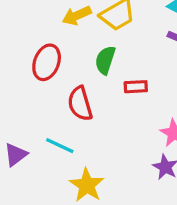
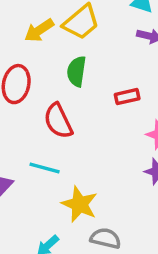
red rectangle: (136, 87) -> (127, 97), moved

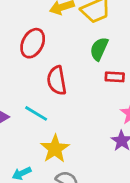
green semicircle: (77, 71) -> (99, 49), moved

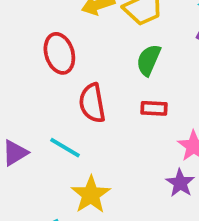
red ellipse: (33, 43) -> (59, 53), turned -44
red rectangle: (115, 77) -> (154, 108), moved

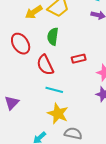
green semicircle: (149, 60) -> (53, 36), moved
cyan line: (65, 148) -> (54, 90), moved

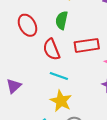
red rectangle: (79, 59) -> (87, 45), size x1.6

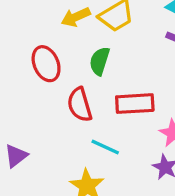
cyan line: (59, 76) -> (105, 147), moved

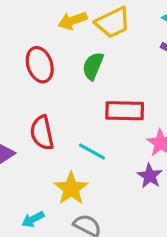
red semicircle: (80, 105) -> (42, 133), moved

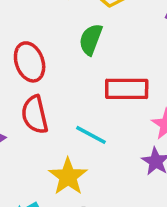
red ellipse: (40, 65) -> (30, 62), moved

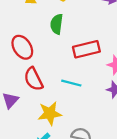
yellow star: (68, 177) -> (50, 113), moved, turned -30

